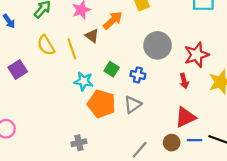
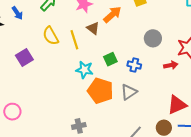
gray circle: (158, 45) -> (153, 38), size x0.7
green square: (112, 69) -> (110, 59), turned 32
red arrow: (184, 81) -> (171, 65), moved, turned -88

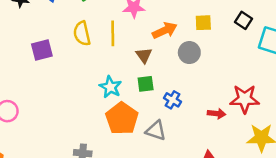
brown triangle: (93, 28) -> (144, 55), moved
gray circle: (153, 38) -> (189, 53), moved
yellow line: (74, 40) -> (113, 33), moved
gray triangle: (129, 92) -> (156, 131), turned 36

